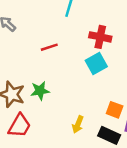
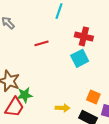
green star: (40, 91) -> (25, 95), moved
yellow arrow: (78, 124) -> (63, 108), turned -112

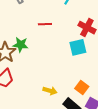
green star: (25, 95) -> (21, 45), moved

